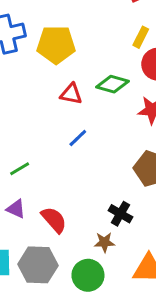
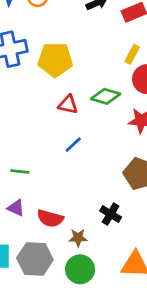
green line: (20, 169) -> (20, 172), turned 36
red semicircle: (54, 220) -> (50, 218), turned 145
brown star: (104, 242) -> (78, 238), moved

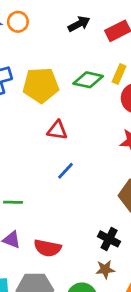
green diamond: (106, 96) -> (88, 80), moved
brown star: (78, 238) -> (105, 269), moved

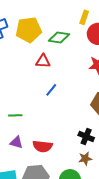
green diamond: (88, 80) -> (59, 38), moved

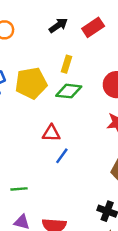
yellow rectangle: (84, 17) -> (66, 64), moved
red triangle: (43, 61) -> (51, 133), moved

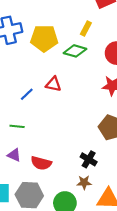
yellow rectangle: (66, 64) -> (86, 29), moved
blue line: (62, 156) -> (27, 94), moved

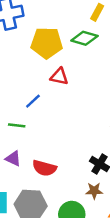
yellow pentagon: (44, 38) -> (47, 43), moved
blue line: (27, 94) -> (33, 101), moved

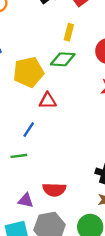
purple triangle: (13, 159) -> (26, 200), moved

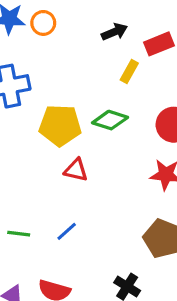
yellow rectangle: (69, 32) -> (129, 71), moved
blue line: (29, 130) -> (67, 231), moved

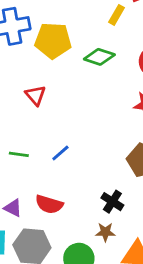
yellow pentagon: (60, 125) -> (53, 40), moved
red triangle: (76, 170) -> (35, 95), moved, turned 35

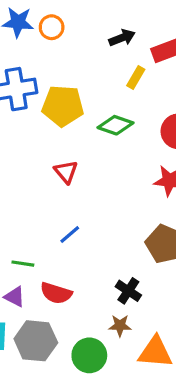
red triangle: (35, 95) -> (66, 172), moved
green line: (19, 154) -> (23, 264), moved

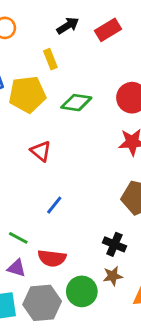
yellow rectangle: (136, 77) -> (50, 59), moved, turned -42
green line: (23, 264) -> (18, 238), turned 30
green circle: (89, 355) -> (82, 291), moved

